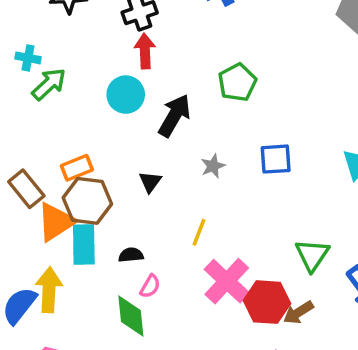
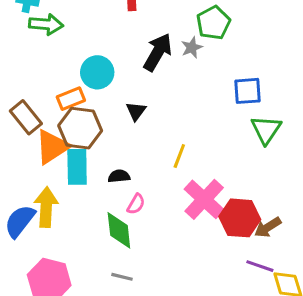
green arrow: (49, 84) -> (46, 24), turned 48
cyan circle: (126, 95) -> (97, 72), moved
gray star: (213, 166) -> (192, 48), moved
green triangle: (312, 255) -> (266, 130), moved

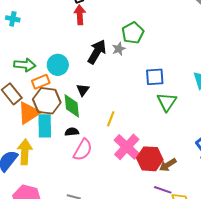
green arrow: (46, 24) -> (25, 65), moved
pink semicircle: (136, 204) -> (83, 150), size x1.6
green diamond: (119, 230) -> (72, 106), moved

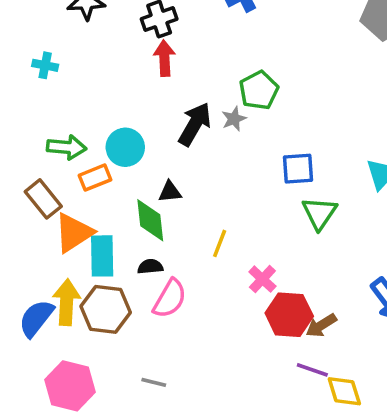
black triangle: (83, 90) -> (170, 192), turned 48
brown hexagon: (47, 101) -> (106, 309), moved
pink cross: (127, 147) -> (262, 279), moved, size x0.6

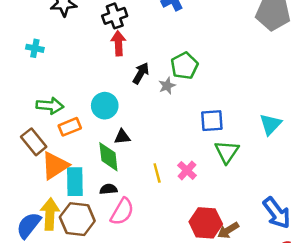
black arrow: (195, 124) -> (141, 73), moved, size x0.7
cyan circle: (125, 147) -> (105, 106), moved
yellow line: (220, 243) -> (157, 173), turned -36
pink cross: (262, 279) -> (187, 170), moved

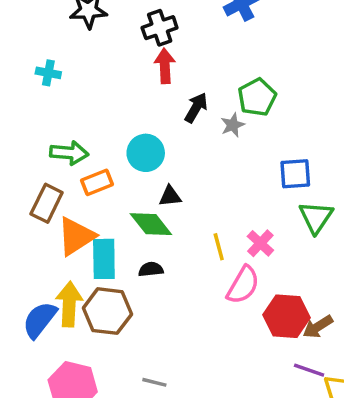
brown rectangle: (34, 142) -> (47, 203), turned 65
green diamond: (108, 157) -> (151, 224), turned -32
pink semicircle: (122, 212) -> (243, 285), moved

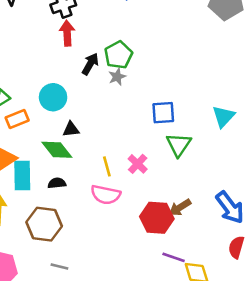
green pentagon: (257, 97) -> (118, 55), moved
pink semicircle: (243, 285) -> (106, 195), moved, turned 72
brown hexagon: (107, 311) -> (44, 224), moved
brown arrow: (318, 327) -> (180, 207), moved

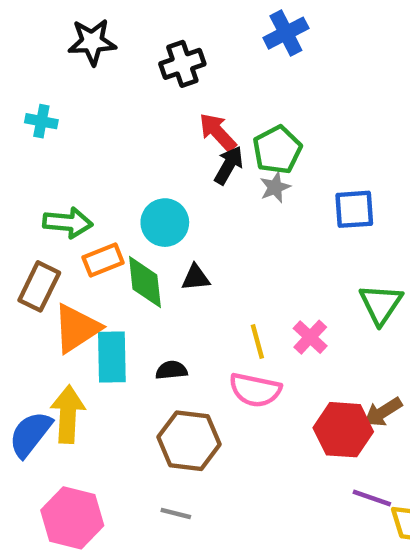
red arrow: (67, 33) -> (218, 132), moved, turned -40
blue square: (163, 113) -> (354, 209), moved
green diamond: (57, 150) -> (145, 282), moved, turned 32
brown hexagon: (44, 224) -> (189, 441), moved

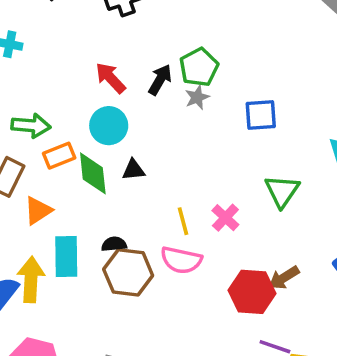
red arrow: (218, 132) -> (110, 78), moved
orange triangle: (77, 328) -> (38, 211), size x0.7
cyan rectangle: (112, 357) -> (66, 257), moved
brown hexagon: (189, 441) -> (128, 272), moved

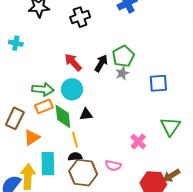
green arrow: (31, 126) -> (43, 89), moved
yellow line: (183, 221) -> (75, 140), moved
pink semicircle: (181, 260) -> (113, 166), size x0.7

